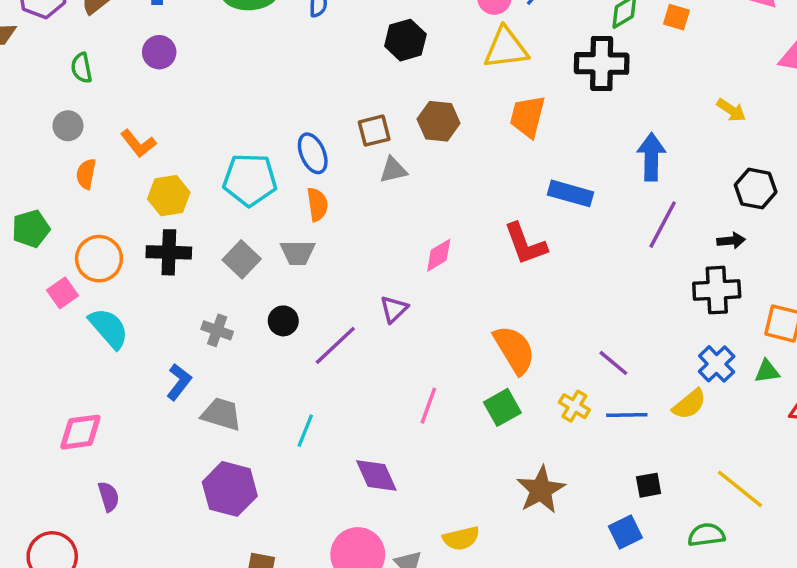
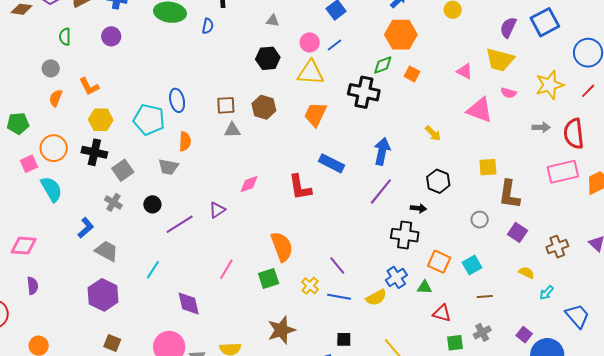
black hexagon: (405, 40) -> (268, 58), moved
blue ellipse: (313, 153) -> (177, 100), moved
gray square: (242, 259) -> (123, 170), moved

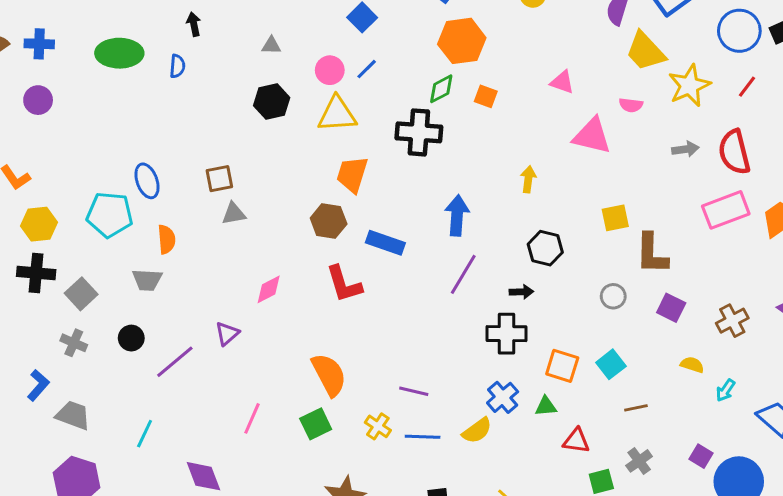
yellow trapezoid: (500, 60) -> (645, 51), moved, turned 40
brown hexagon: (264, 107) -> (329, 221), moved
yellow arrow: (433, 133) -> (528, 179), turned -120
purple line: (337, 265) -> (414, 391), turned -30

